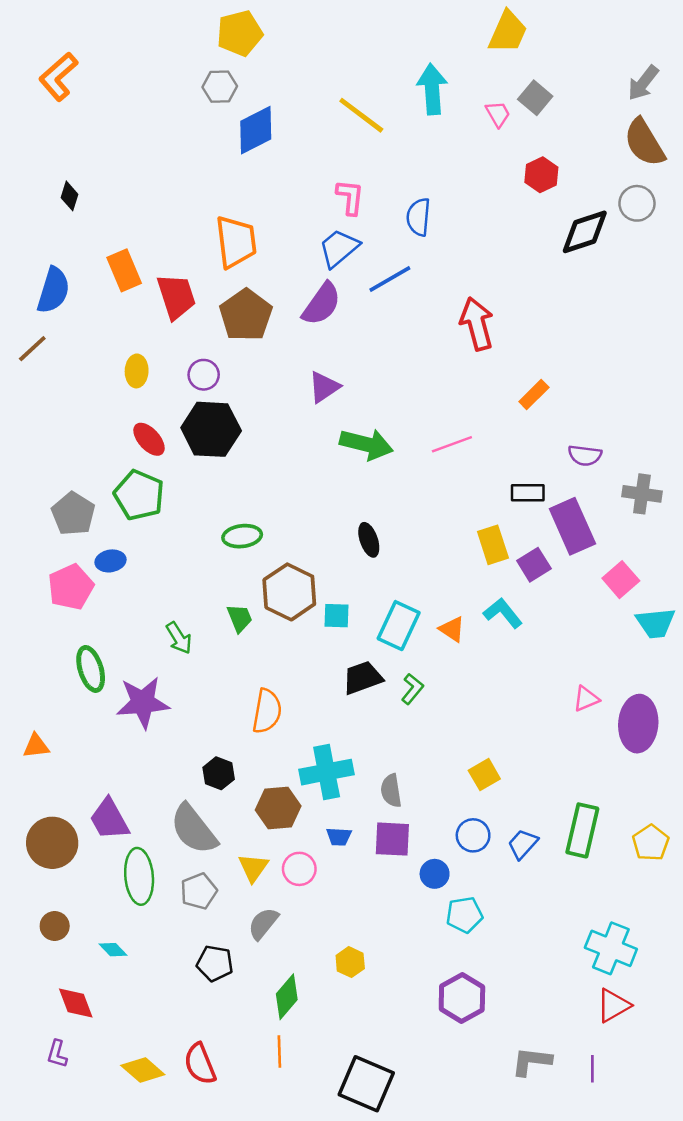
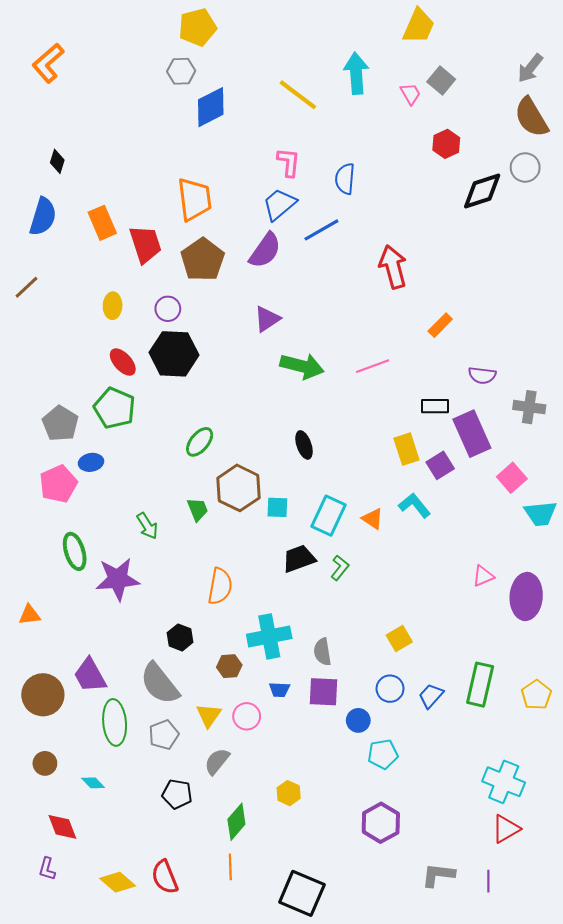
blue semicircle: (53, 290) -> (43, 217), moved
green ellipse: (242, 536) -> (200, 442), turned -44
brown hexagon: (278, 808) -> (229, 666), size x0.7

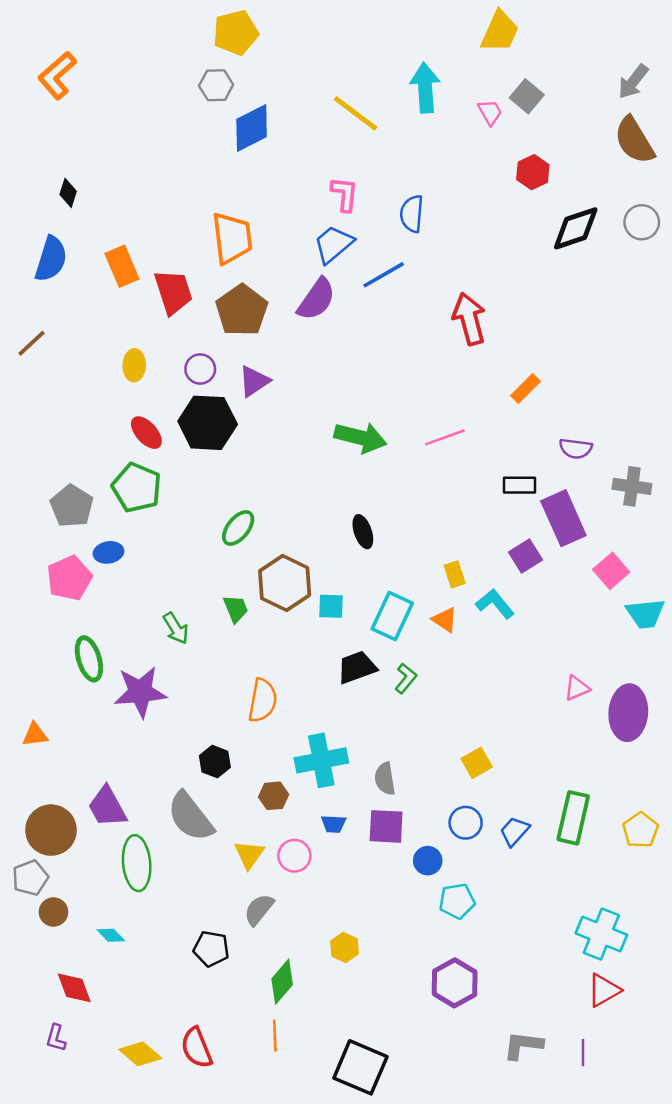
gray circle: (525, 167) -> (642, 222), moved
purple triangle: (267, 319) -> (254, 381), moved
yellow rectangle: (406, 449) -> (455, 574), moved, size x0.7
gray pentagon: (164, 735) -> (30, 878), moved

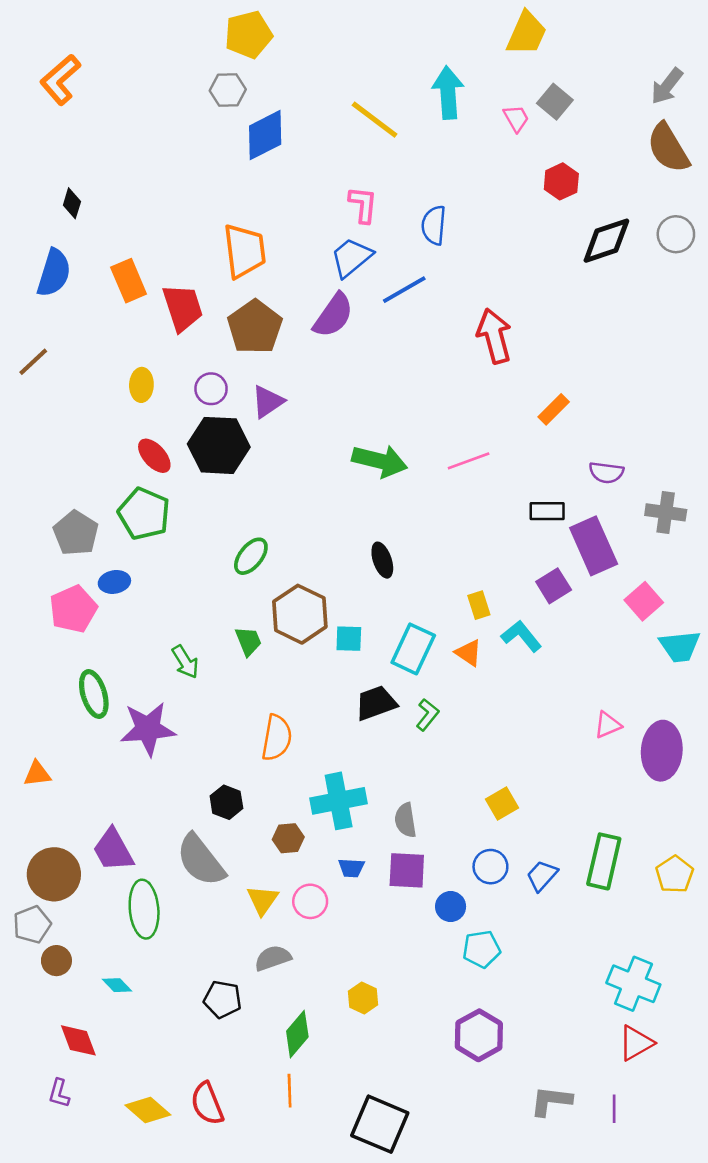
gray semicircle: (259, 910) -> (273, 958), turned 32

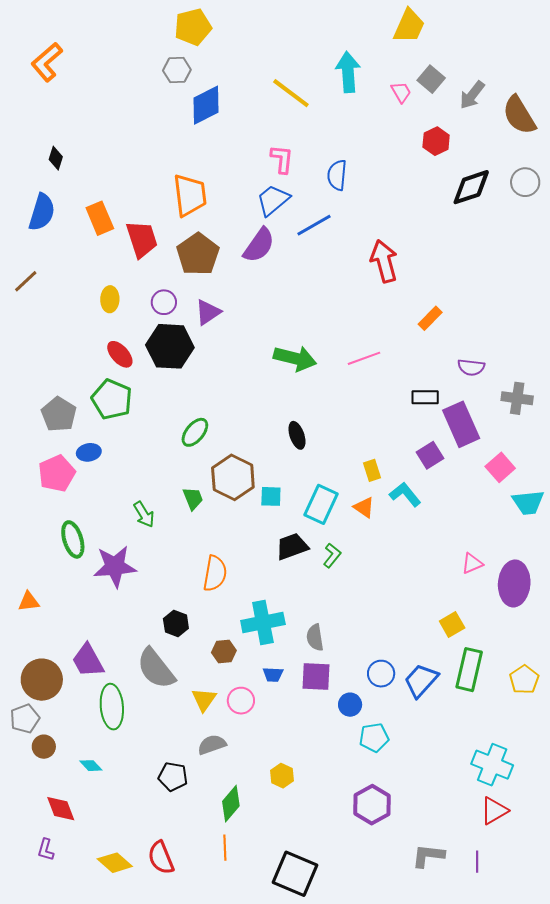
gray arrow: (667, 86) -> (472, 95), moved
yellow square: (502, 803) -> (452, 624), moved
blue trapezoid: (542, 876) -> (421, 681), size x1.4

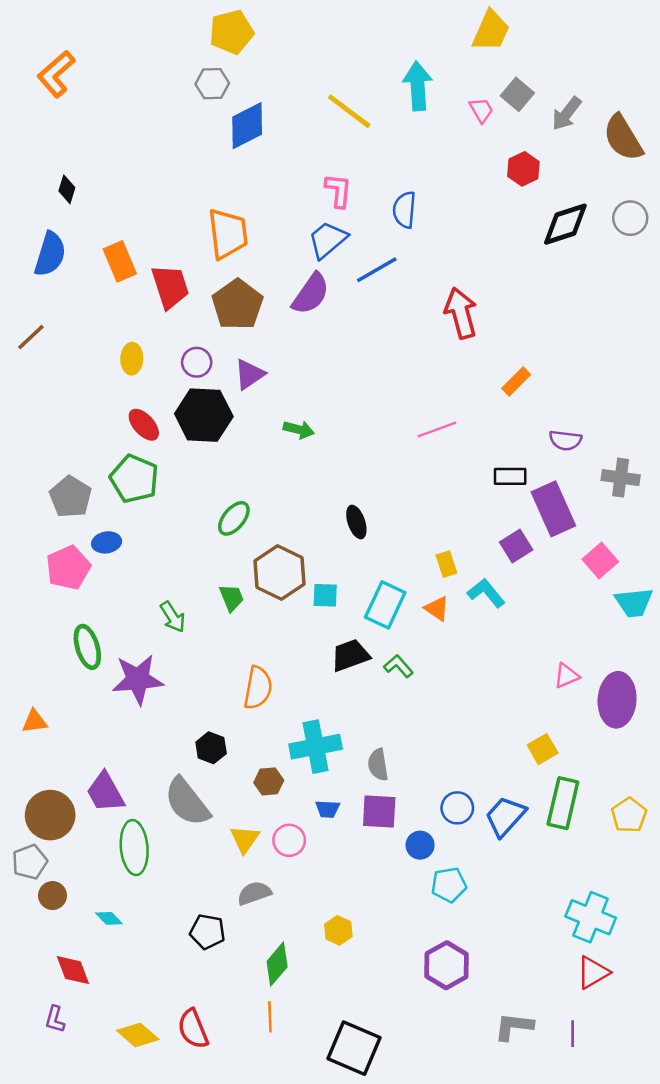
green arrow: (295, 358) -> (299, 430), moved, size x0.6
green L-shape: (332, 555) -> (398, 666), turned -80

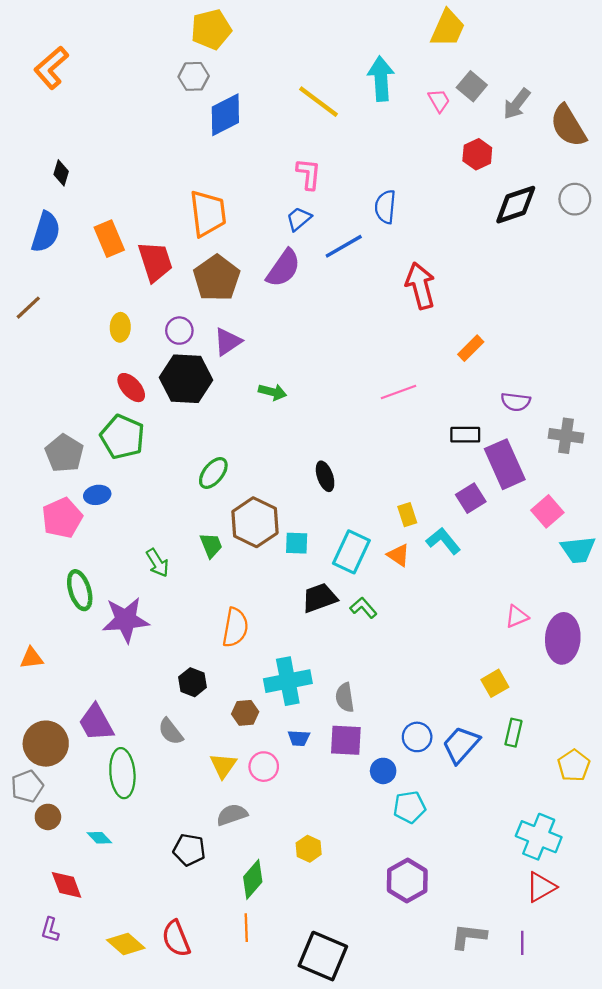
blue semicircle: (404, 210) -> (385, 207), moved
blue trapezoid: (328, 240) -> (299, 219), size x0.7
gray semicircle: (187, 802) -> (171, 732), size x0.6
green rectangle: (563, 803) -> (513, 733), size x0.6
yellow pentagon: (629, 815) -> (574, 765), moved

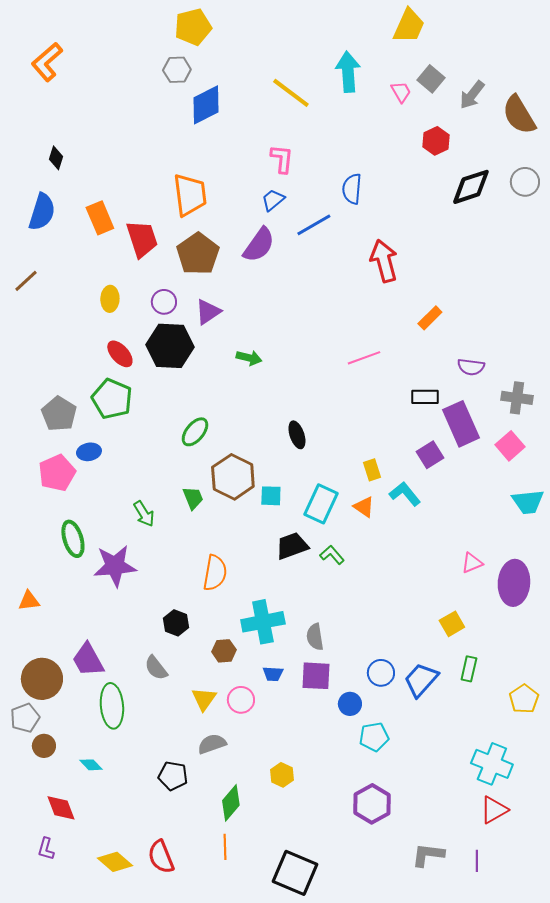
pink square: (547, 511) -> (510, 446), moved

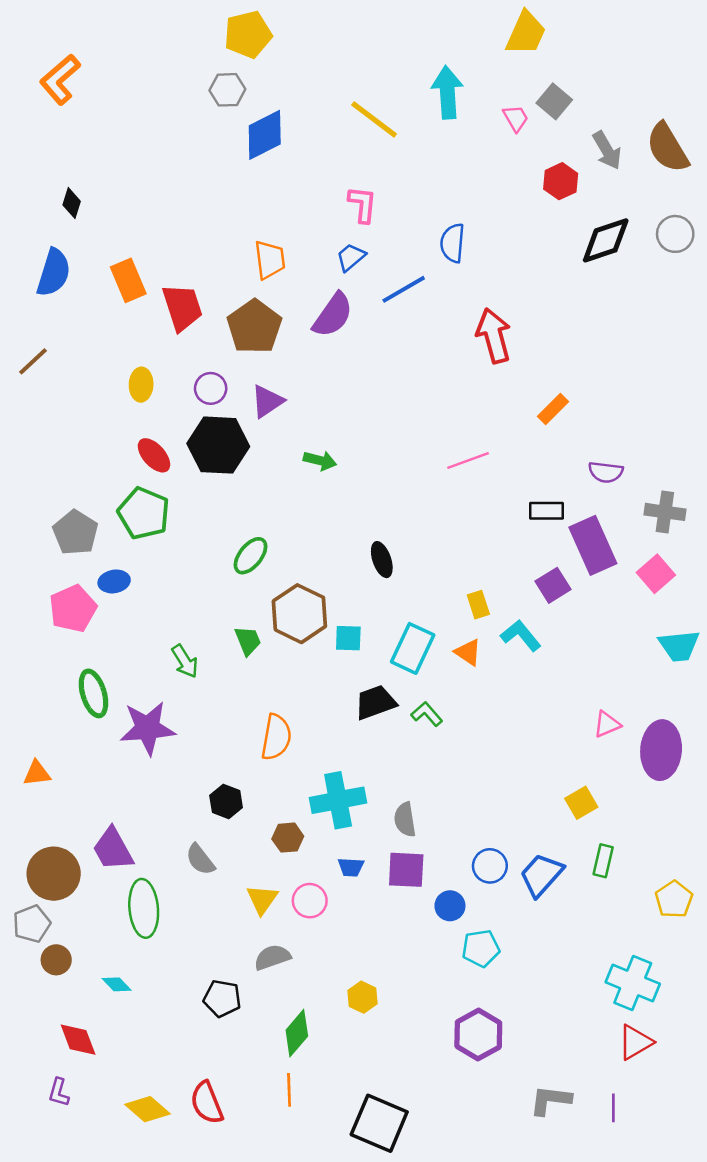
gray arrow: (472, 95) -> (607, 150), moved, turned -68
orange trapezoid: (190, 195) -> (270, 260), moved, size x0.7

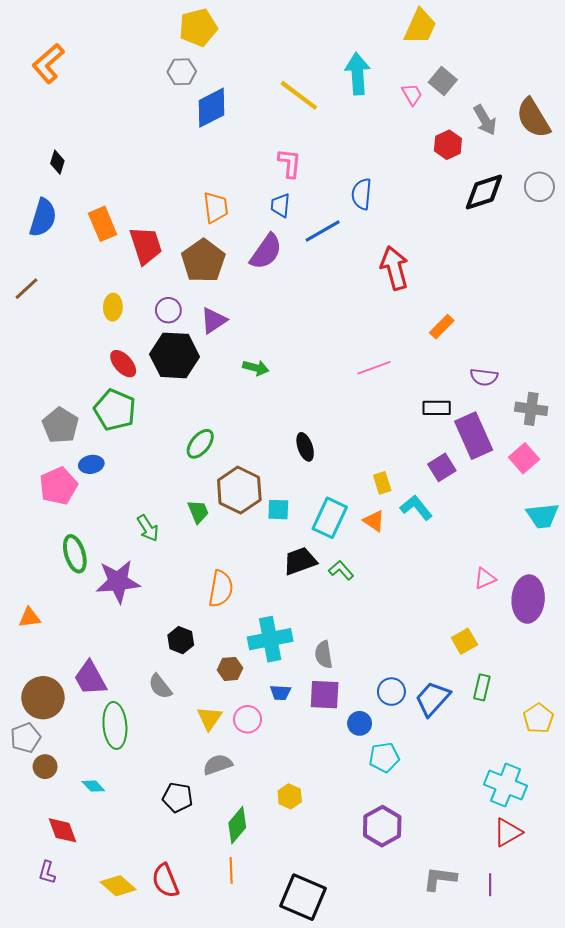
blue trapezoid: (351, 257) -> (280, 205), turned -45

